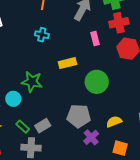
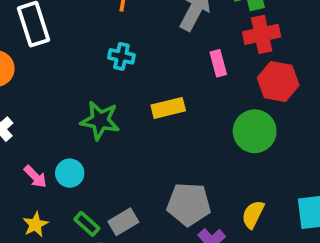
green star: (32, 82) -> (100, 120), moved
green circle: (97, 82) -> (255, 131), moved
yellow semicircle: (114, 122) -> (253, 214), turned -42

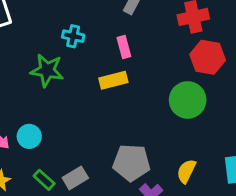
pink rectangle: (218, 63) -> (124, 47), moved
green star: (100, 120) -> (47, 70), moved

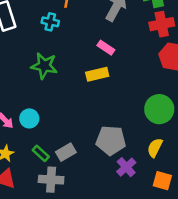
cyan cross: (73, 36) -> (50, 22), moved
pink rectangle: (124, 47) -> (106, 48), turned -42
green circle: (188, 100) -> (159, 109), moved

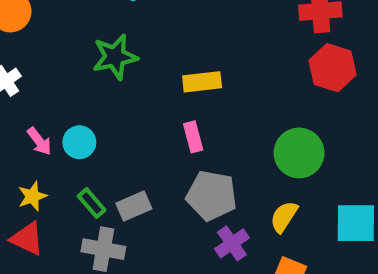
pink rectangle: (106, 48) -> (193, 137), moved, turned 35
green star: (44, 66) -> (115, 57), turned -30

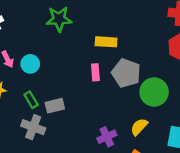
gray pentagon: (212, 195) -> (126, 73), moved

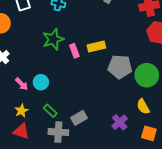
pink rectangle: (95, 72) -> (74, 51), moved
gray rectangle: (55, 106) -> (79, 118), moved
yellow semicircle: (139, 127) -> (143, 107), turned -56

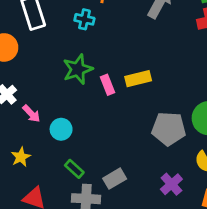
gray pentagon: (120, 67) -> (169, 129), moved
pink arrow: (22, 84) -> (31, 114), moved
yellow star: (21, 111) -> (21, 157), moved

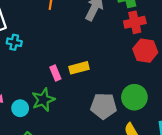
cyan cross: (84, 19) -> (14, 42), moved
green star: (78, 69) -> (43, 100), moved

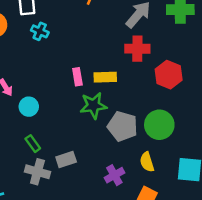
red cross: (135, 22) -> (137, 49), moved
red hexagon: (145, 51) -> (169, 75), moved
green star: (43, 100) -> (93, 106), moved

